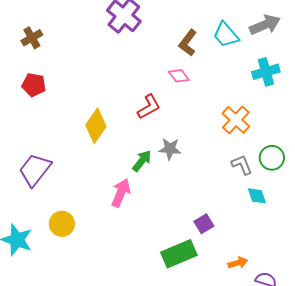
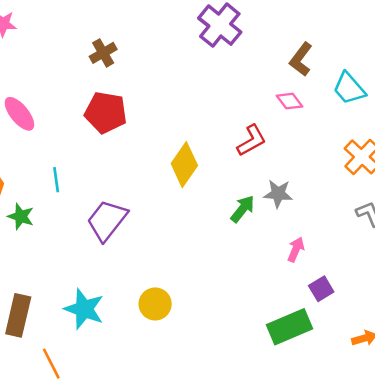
cyan trapezoid: (226, 35) -> (349, 88), moved
red pentagon: (34, 85) -> (106, 113), size x1.4
pink arrow: (121, 193) -> (296, 249), moved, size x0.7
yellow circle: (62, 224) -> (155, 304), moved

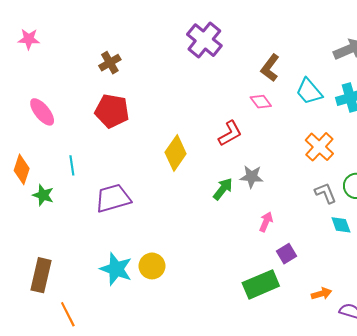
purple trapezoid: (107, 220) -> (113, 198), turned 36
cyan star: (84, 309) -> (116, 269), moved

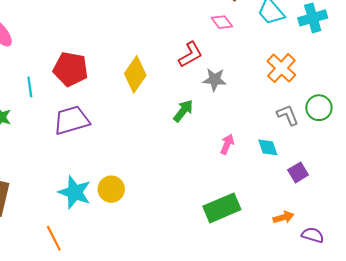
red pentagon: (112, 111) -> (71, 69), moved
gray star: (252, 177) -> (215, 80), moved
cyan diamond: (341, 225) -> (268, 147), moved
purple square: (287, 254) -> (298, 172), moved
orange line: (68, 314) -> (54, 238), moved

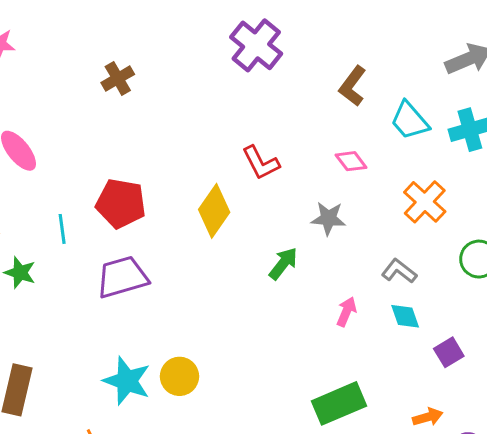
pink diamond: (222, 22) -> (351, 161), moved
red L-shape: (191, 54) -> (261, 163), moved, turned 92
gray L-shape: (288, 115) -> (399, 271), moved, turned -30

